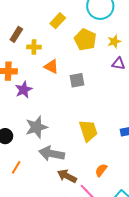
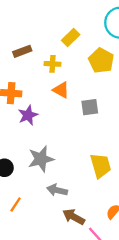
brown rectangle: (16, 34) -> (22, 51), turned 35
yellow cross: (34, 47) -> (52, 64), moved
gray arrow: (52, 154) -> (57, 190), size x0.7

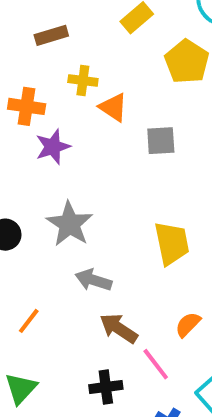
yellow cross: (52, 64) -> (83, 80), moved
gray star: (41, 159) -> (70, 224), turned -30
orange line: (16, 204) -> (29, 321), moved

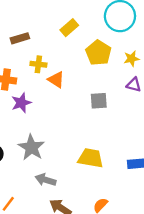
gray square: (161, 141) -> (99, 101), moved
yellow trapezoid: (172, 243) -> (91, 158), turned -68

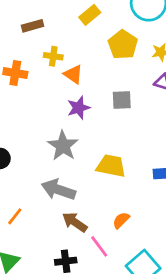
purple star: (21, 103) -> (79, 108), moved
gray star: (31, 147) -> (63, 146), moved
gray arrow: (46, 180) -> (58, 190), size x1.4

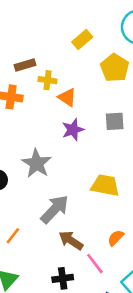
brown rectangle: (33, 26) -> (25, 65), moved
gray star: (63, 146) -> (37, 163), moved
gray arrow: (58, 190) -> (55, 209), turned 116

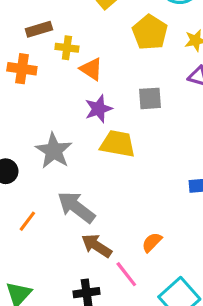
yellow trapezoid: (105, 185) -> (118, 144), moved
gray arrow: (55, 209) -> (76, 207), turned -96
orange line: (13, 236) -> (27, 221), moved

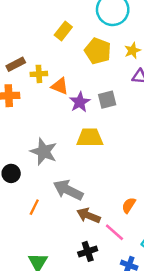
purple star: (98, 109) -> (80, 102), moved

